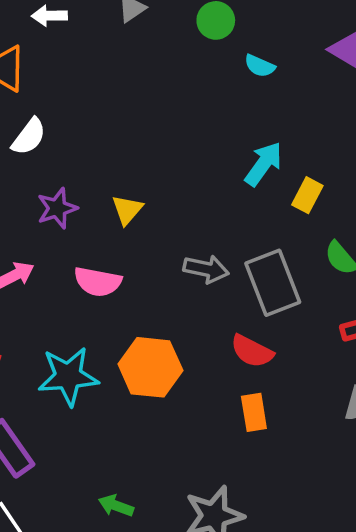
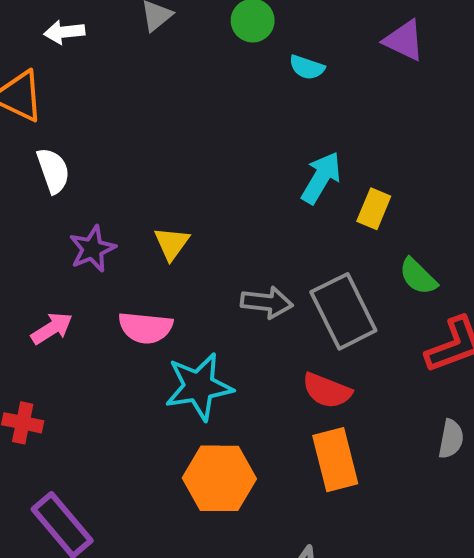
white semicircle: (29, 137) -> (53, 171), turned -51
orange hexagon: (150, 367) -> (219, 478), moved
cyan star: (68, 376) -> (199, 387), moved
orange rectangle: (254, 412) -> (335, 460), size x1.4

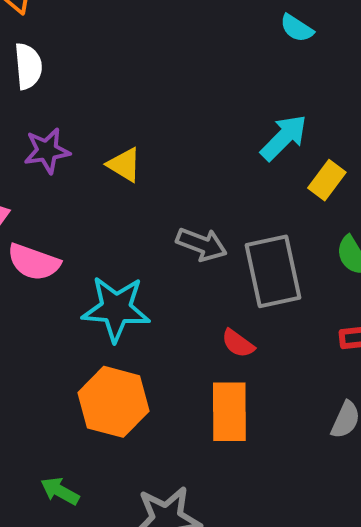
yellow triangle: (172, 243) -> (124, 165), turned -48
pink semicircle: (146, 328) -> (34, 262), moved
red semicircle: (327, 391) -> (238, 343), size x0.7

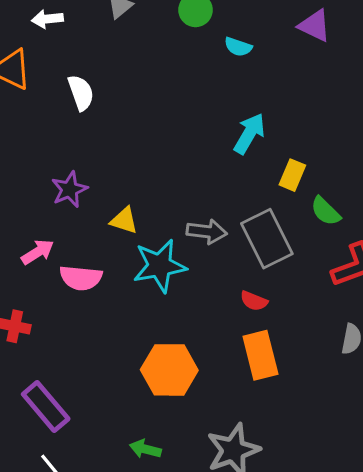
white semicircle: (28, 66) -> (81, 93), moved
yellow triangle: (124, 165) -> (124, 220), moved
yellow rectangle: (327, 180) -> (292, 175), moved
cyan star: (116, 309) -> (160, 266), moved

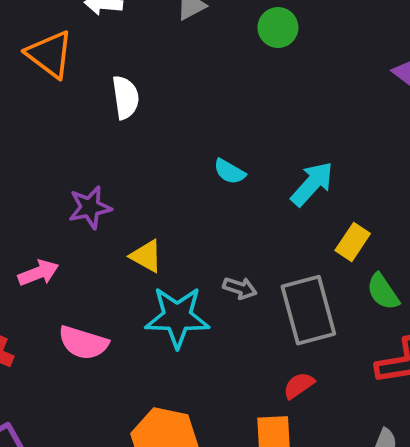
cyan semicircle: (238, 47) -> (230, 172), moved
gray arrow: (207, 232) -> (240, 288), size x0.7
pink semicircle: (81, 278) -> (83, 343), moved
red semicircle: (254, 301) -> (299, 385), moved, turned 112

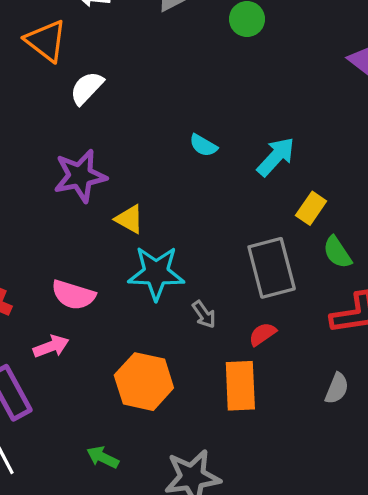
white semicircle: (125, 97) -> (87, 88), moved, turned -129
purple star: (90, 207) -> (80, 176), size x1.4
pink arrow: (38, 273) -> (51, 347), moved
gray arrow: (240, 288) -> (204, 314), moved, turned 36

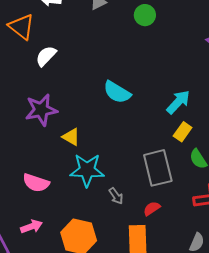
cyan semicircle: (203, 145) -> (117, 92), size x1.6
cyan arrow: (276, 157) -> (178, 102), moved
pink arrow: (51, 347) -> (31, 227), moved

